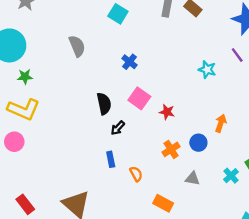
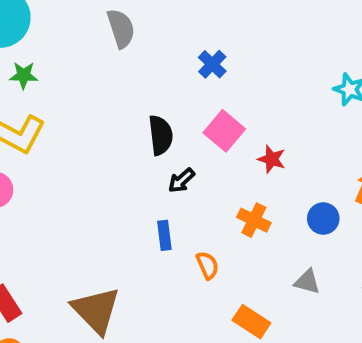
orange cross: (171, 149) -> (254, 220), moved, turned -36

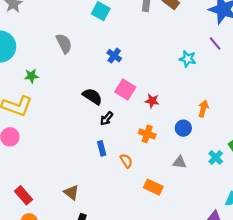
green star: (24, 75) -> (31, 76), moved
black semicircle: (161, 135) -> (92, 96), turned -42
brown triangle: (96, 310) -> (71, 192), size x0.6

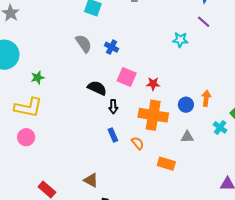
gray semicircle: (64, 44) -> (84, 44), moved
orange arrow: (203, 109) -> (206, 98), moved
black arrow: (107, 119) -> (113, 107), turned -32
orange cross: (147, 134) -> (153, 115), size x1.8

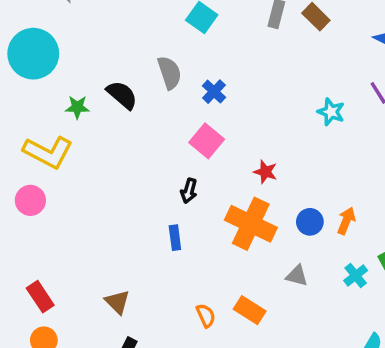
pink square: (127, 77) -> (207, 141), moved
black semicircle: (97, 88) -> (122, 95), moved
orange semicircle: (138, 143) -> (206, 315), moved

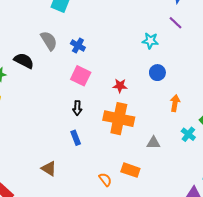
blue circle: (310, 222) -> (157, 73), moved
brown triangle: (117, 302) -> (49, 169), moved

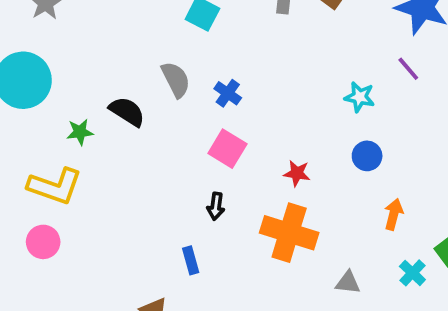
blue rectangle: (76, 138) -> (191, 260), moved

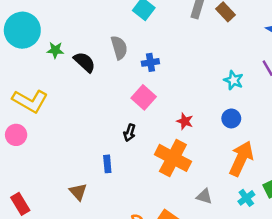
blue cross: (228, 93) -> (150, 62), turned 35
green star: (80, 132) -> (55, 50), moved
orange arrow: (394, 214) -> (241, 159), size x1.8

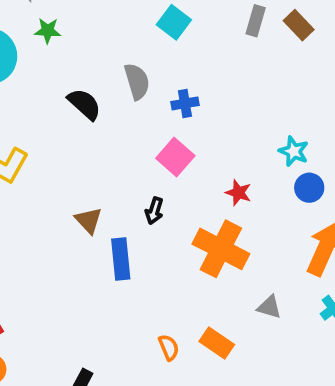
green star: (55, 50) -> (48, 31), moved
cyan star: (233, 80) -> (294, 151), moved
blue rectangle: (107, 164) -> (121, 259), size x1.5
brown triangle: (78, 192) -> (89, 220), moved

